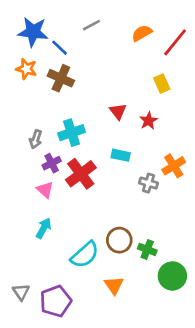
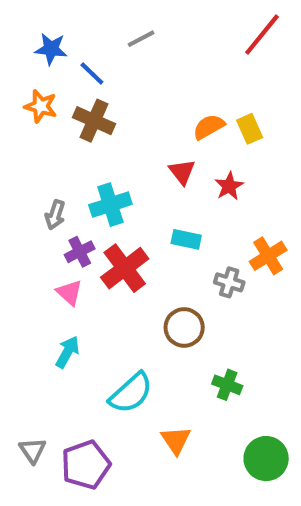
blue star: (33, 32) -> (51, 49), size x0.7
orange semicircle: (142, 33) -> (209, 127), moved
red line: (175, 42) -> (262, 35), moved
brown circle: (119, 240) -> (184, 327), moved
green circle: (172, 276) -> (266, 459), moved

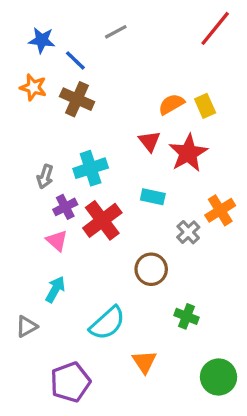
red star: (229, 186) -> (188, 153), size x1.6
gray cross: (229, 282) -> (188, 232), turned 30
gray triangle: (33, 450) -> (27, 326), moved, turned 35

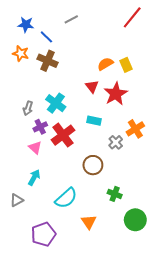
cyan cross: (91, 168) -> (56, 103), turned -36
green circle: (219, 377) -> (135, 220), moved

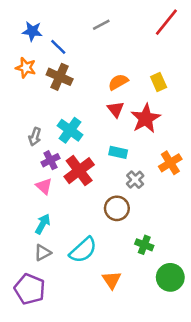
gray line: (71, 19) -> (101, 25), moved
orange semicircle: (105, 64) -> (118, 82), moved
gray cross: (116, 142) -> (135, 180), moved
gray triangle: (17, 200) -> (43, 253), moved
purple pentagon: (43, 234) -> (30, 289), moved, turned -30

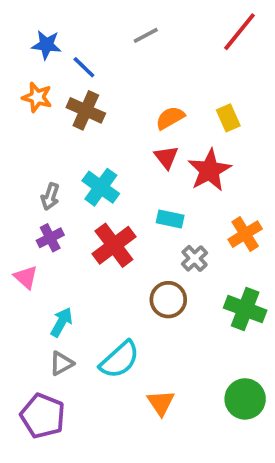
purple cross: (50, 160) -> (50, 238), moved
pink triangle: (44, 186) -> (26, 277), moved
green cross: (144, 245) -> (245, 309), moved, size x1.5

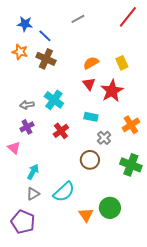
gray arrow: (50, 197) -> (27, 105), turned 64
red cross: (114, 245) -> (61, 131), size x0.7
green circle: (245, 399) -> (110, 208), moved

